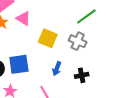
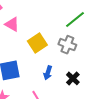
yellow square: (48, 38) -> (37, 43), turned 36
black cross: (82, 75) -> (73, 78), turned -32

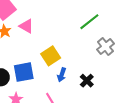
yellow square: (37, 43) -> (51, 56), moved
gray cross: (67, 45) -> (106, 47), moved, turned 30

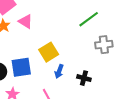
gray cross: (106, 47) -> (104, 45), turned 30
black cross: (87, 81) -> (84, 78), turned -32

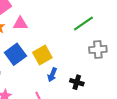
pink triangle: (25, 21) -> (20, 24), turned -35
blue square: (21, 67) -> (15, 54), moved, turned -30

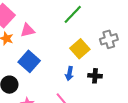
green line: (83, 24) -> (73, 14), moved
yellow square: (42, 55) -> (80, 49), moved

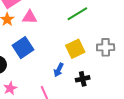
black cross: (95, 76) -> (83, 79), turned -32

